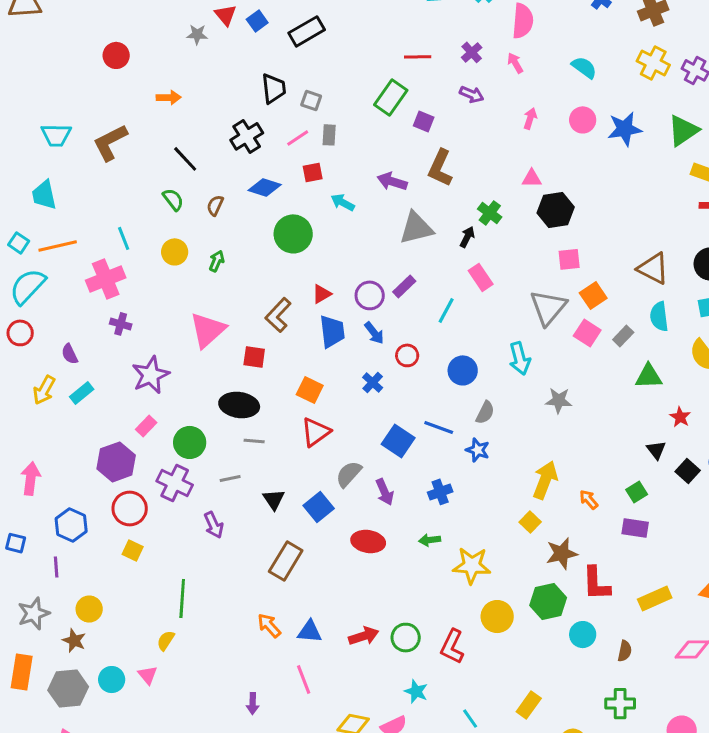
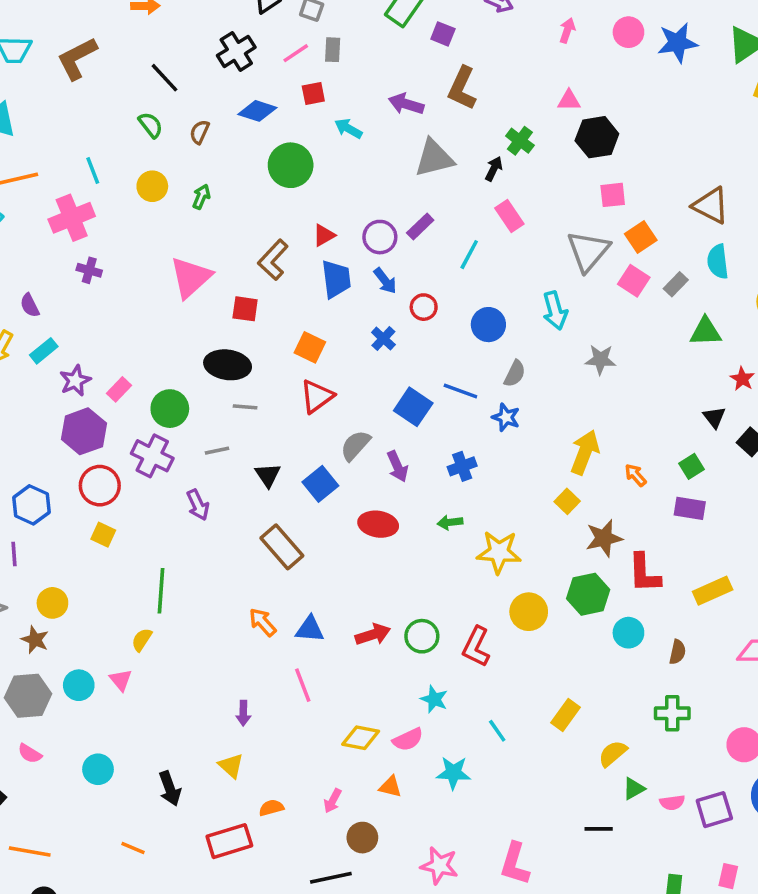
purple star: (151, 375) -> (75, 381), moved, size x0.7
brown rectangle: (286, 561) -> (282, 547), turned -72

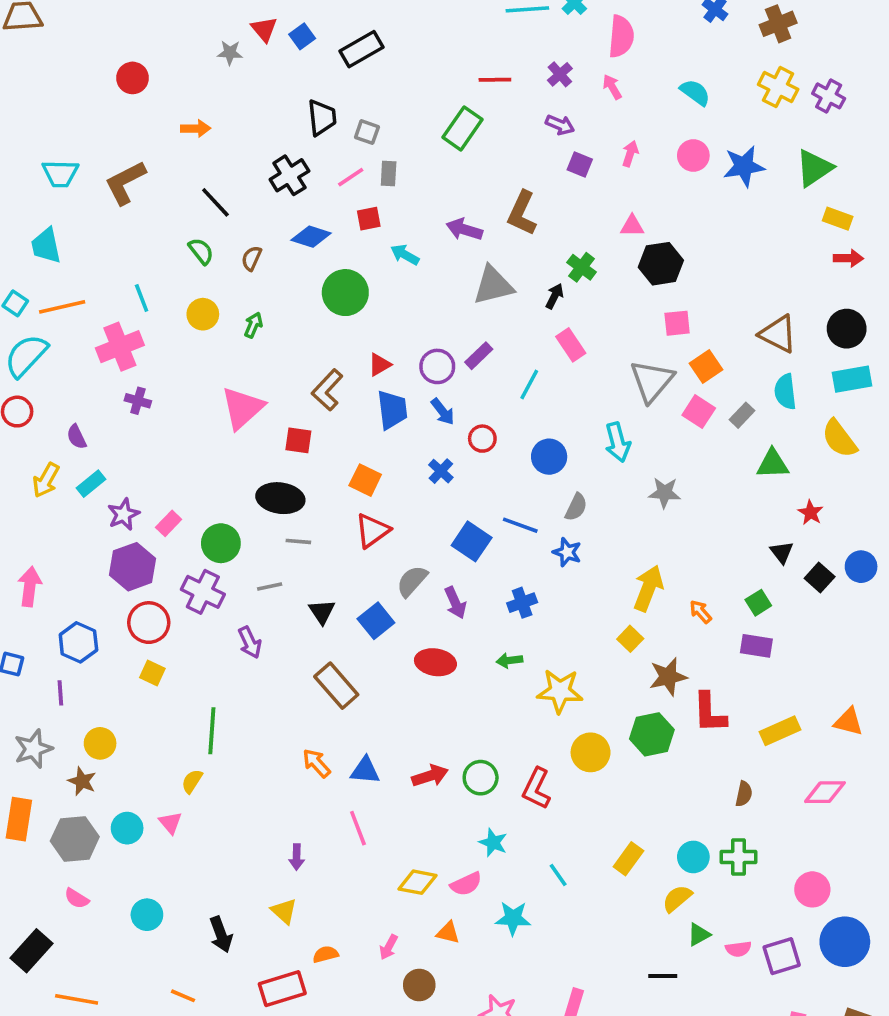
purple square: (443, 34) -> (580, 165), moved
cyan circle: (628, 633) -> (693, 857), moved

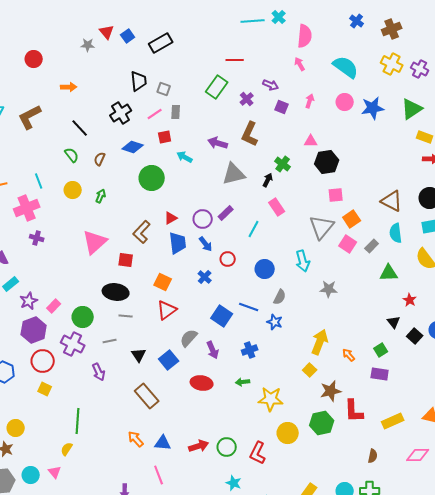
purple cross: (560, 74) -> (247, 99), moved
cyan semicircle: (695, 92) -> (346, 67), size x1.5

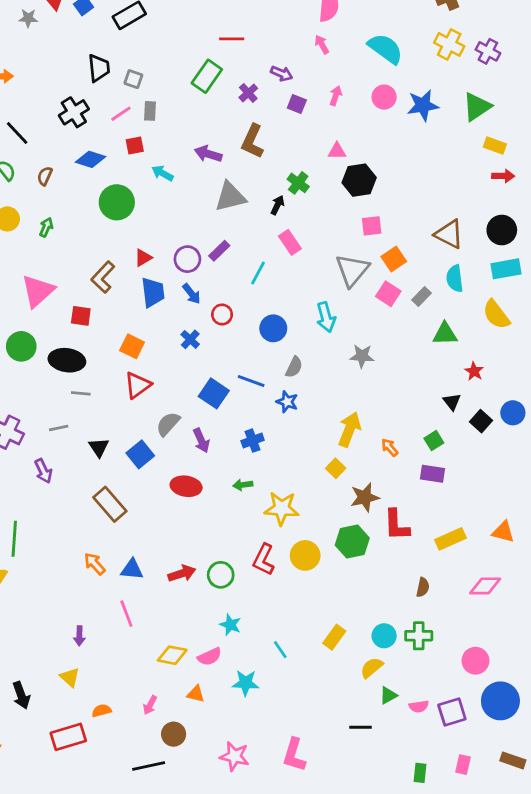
green circle: (83, 317) -> (21, 346), moved
red L-shape: (258, 453) -> (264, 560), moved

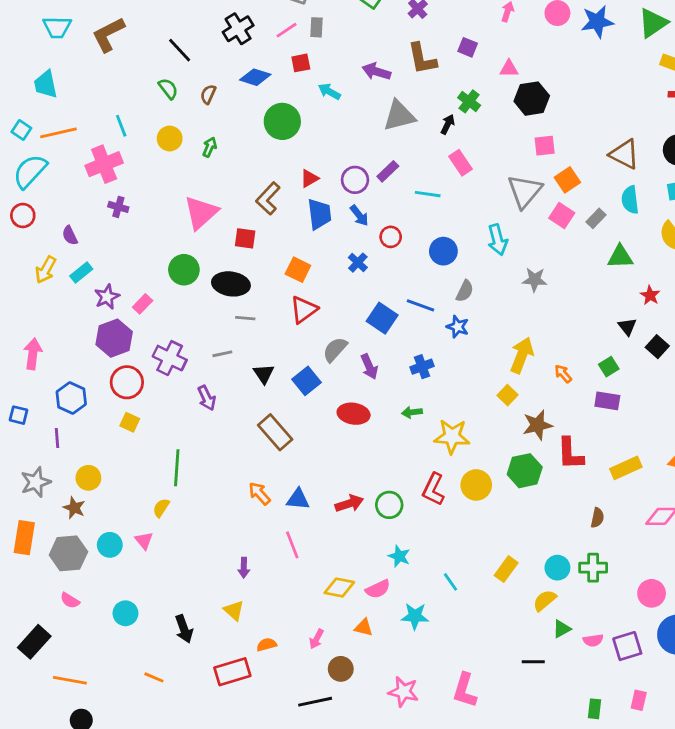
purple square: (297, 104) -> (468, 47), moved
brown L-shape: (253, 141) -> (422, 59), turned -36
cyan line: (258, 273) -> (428, 194), turned 70

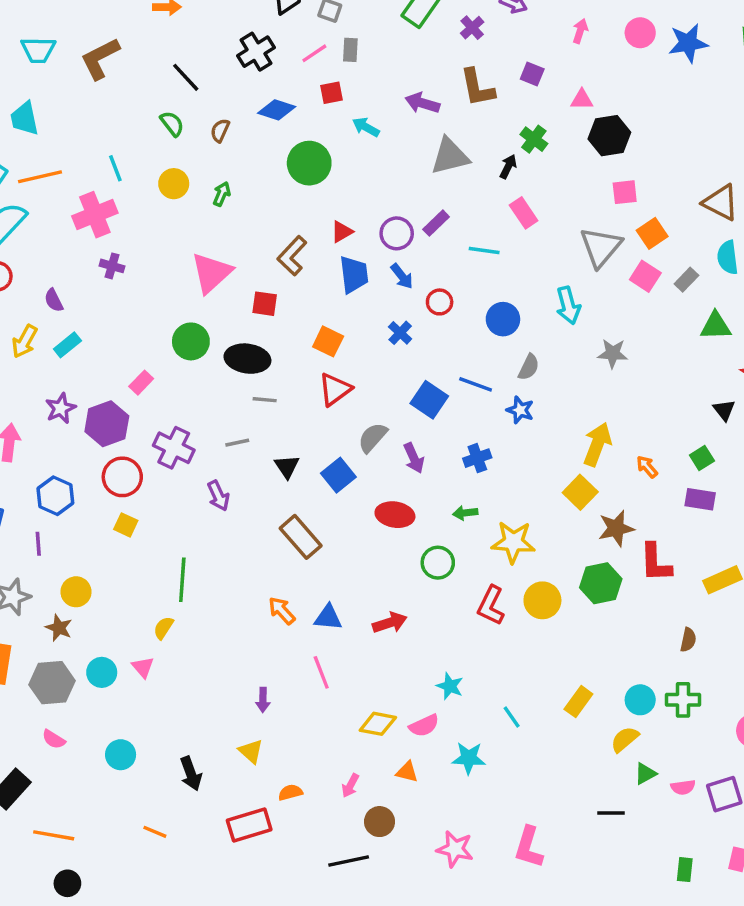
purple star: (107, 297) -> (61, 408), moved
yellow square: (508, 395) -> (580, 492), size x1.4
green circle: (389, 505) -> (438, 563), moved

